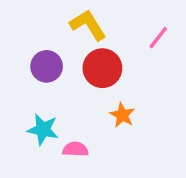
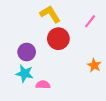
purple circle: (47, 66) -> (27, 52), moved
orange star: (122, 115) -> (94, 65), moved

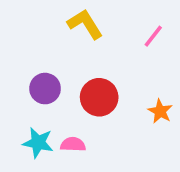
red circle: (58, 39) -> (99, 97), moved
cyan star: (25, 73) -> (38, 143), moved

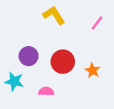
orange star: (160, 111) -> (93, 70), moved
cyan star: (38, 143) -> (14, 81), moved

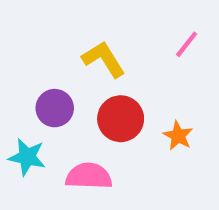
yellow L-shape: (54, 15) -> (104, 59), moved
pink semicircle: (46, 91) -> (89, 176), size x1.5

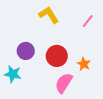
yellow L-shape: (104, 59) -> (49, 15), moved
pink semicircle: (89, 176) -> (64, 83), moved, turned -60

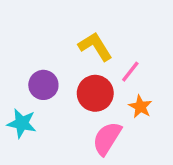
yellow L-shape: (49, 15) -> (95, 46), moved
pink line: (88, 21) -> (130, 72), moved

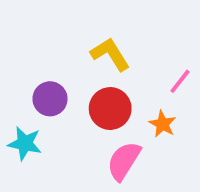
pink line: (130, 72) -> (180, 81), moved

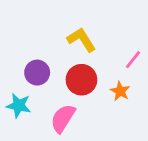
pink semicircle: (124, 161) -> (63, 118), moved

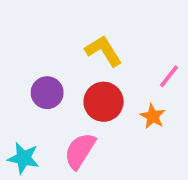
cyan star: (19, 105) -> (23, 158), moved

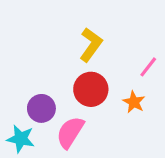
yellow L-shape: (104, 51) -> (91, 45), turned 68
purple circle: (47, 93) -> (41, 108), moved

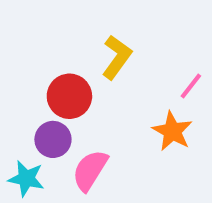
red circle: (91, 89) -> (69, 96), moved
orange star: (134, 102) -> (172, 131), size x1.4

